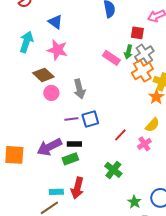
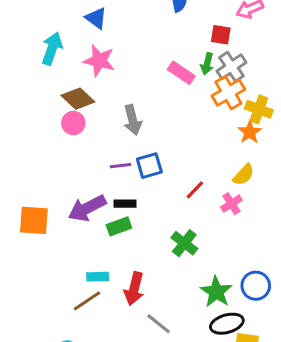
pink circle: (51, 93) -> (73, 123), moved
red arrow: (77, 188) -> (134, 289), moved
green star: (134, 202) -> (216, 292), size x1.5

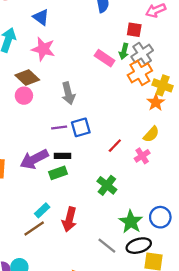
cyan rectangle: (98, 277) -> (42, 210), turned -42
gray line: (158, 324) -> (107, 246), moved

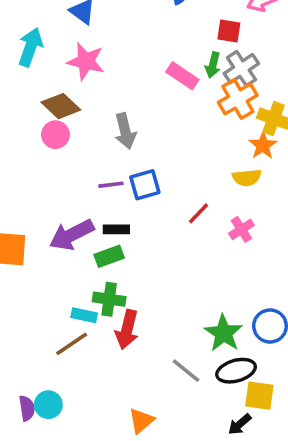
yellow semicircle: (151, 134) -> (247, 178), moved, turned 42
green cross: (107, 185) -> (109, 299), moved, turned -30
cyan rectangle: (42, 210) -> (84, 315), turned 56

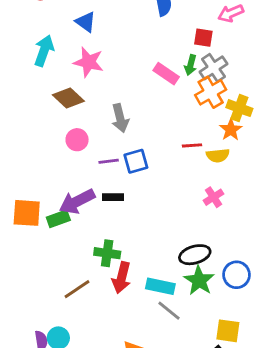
pink circle: (55, 135) -> (77, 140), moved
red line: (199, 213) -> (192, 145), moved, turned 42
green rectangle: (109, 256) -> (58, 219), moved
cyan rectangle: (84, 315) -> (160, 286), moved, size x1.4
black ellipse: (236, 371) -> (195, 255), moved

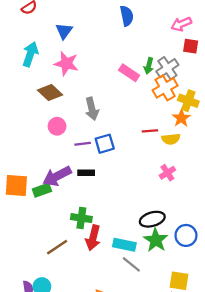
blue triangle: (86, 22) -> (64, 31), turned 30
red square: (203, 38) -> (191, 46), moved

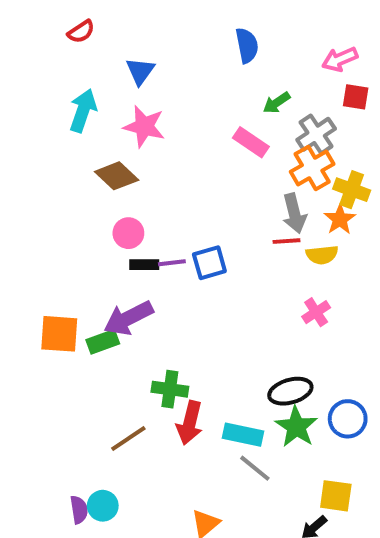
green arrow: (149, 66) -> (277, 103), moved, turned 42
gray arrow: (92, 109) -> (294, 213), moved
black rectangle: (86, 173) -> (144, 265), moved

